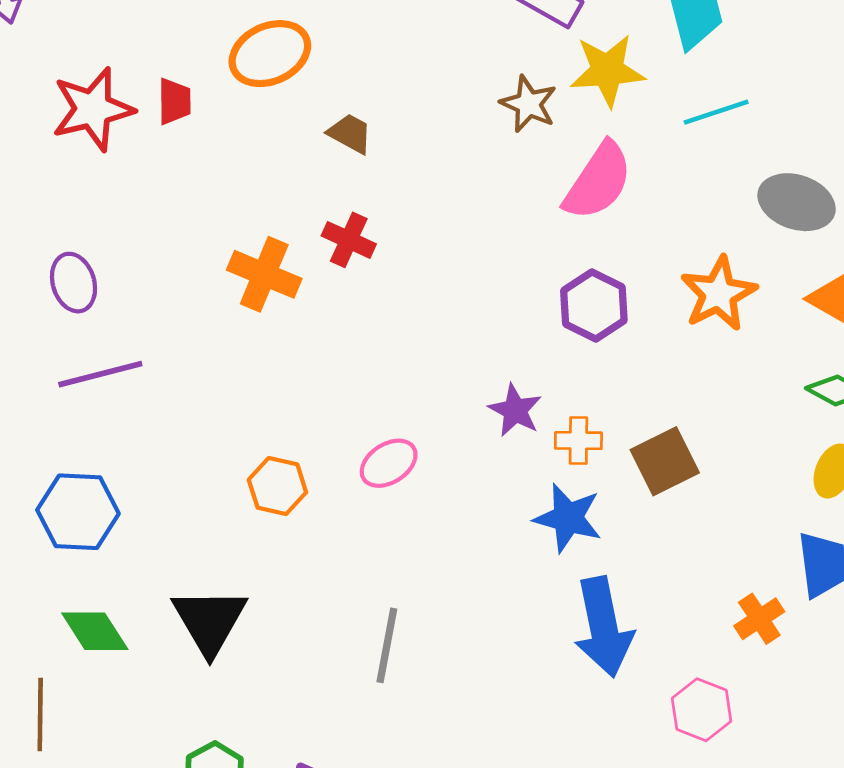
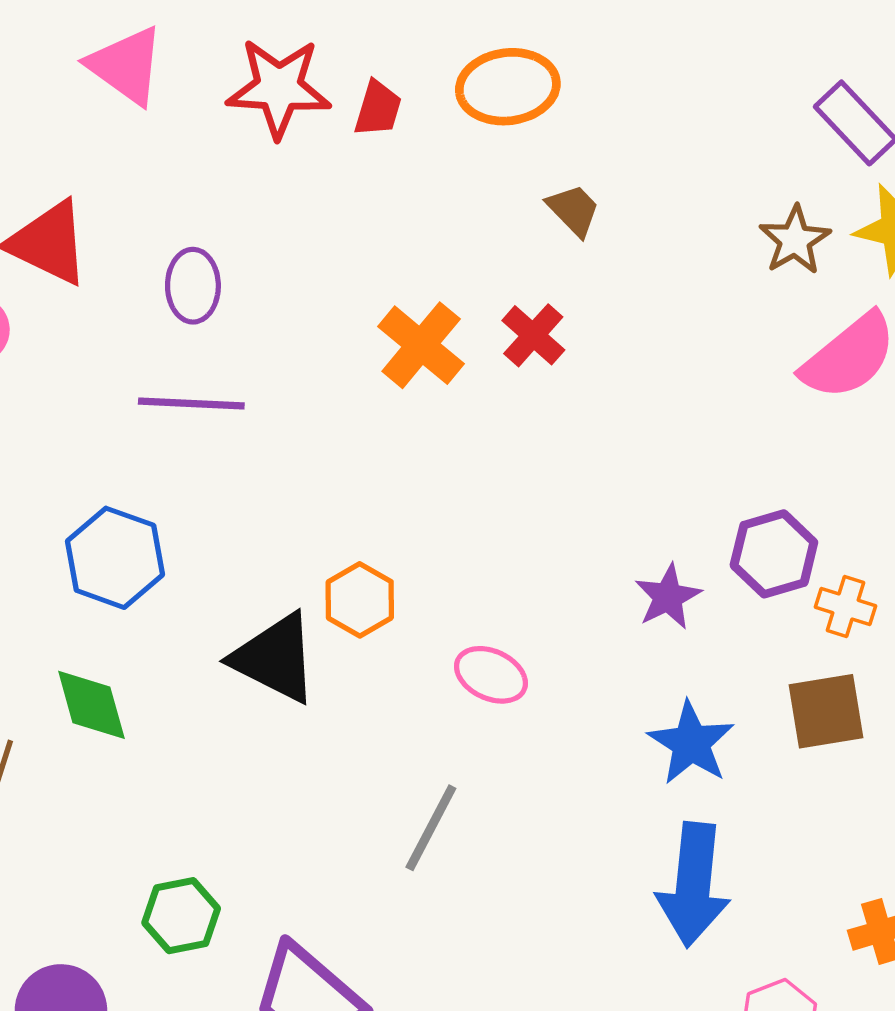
purple hexagon: (594, 306) -> (774, 554), moved
orange cross: (578, 441) -> (846, 606), moved
pink ellipse: (389, 463) -> (491, 675), moved, turned 40
black triangle: (210, 621) -> (275, 658), moved, turned -50

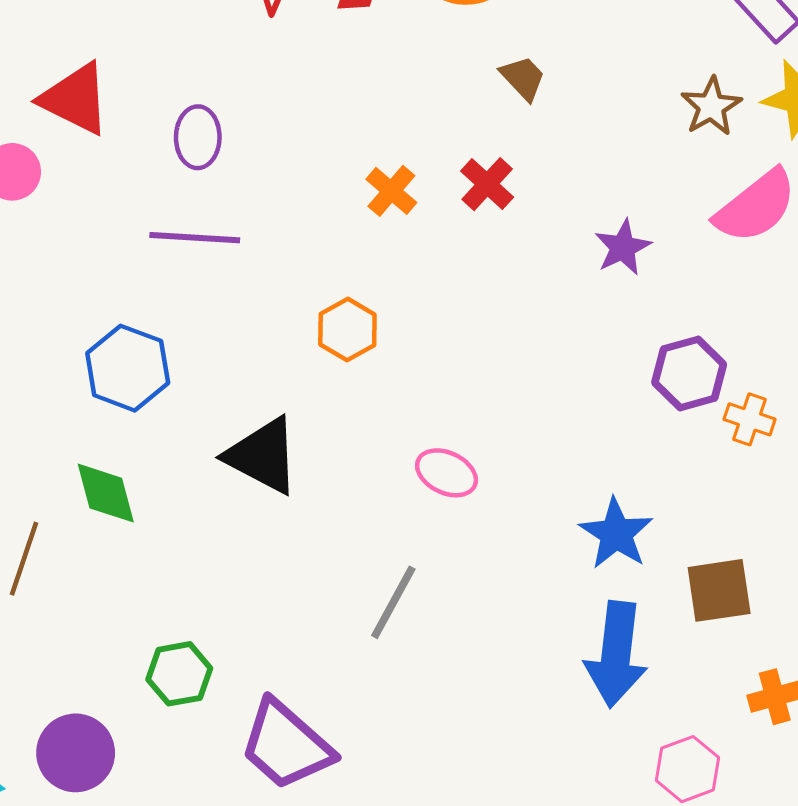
orange cross: (421, 345) -> (391, 191), size x0.7
purple star: (668, 597) -> (623, 247), moved
orange hexagon: (360, 600) -> (347, 329), moved
brown square: (826, 711) -> (719, 590), moved

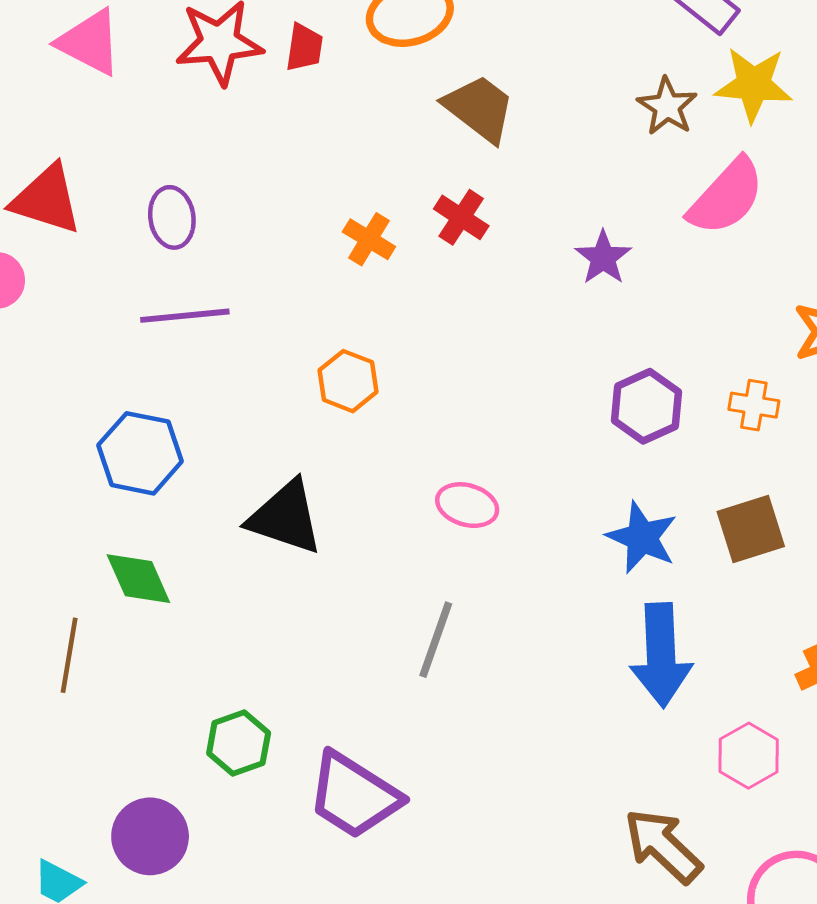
brown trapezoid: (523, 78) -> (479, 108), size x1.6
purple hexagon: (689, 374) -> (647, 406), moved
brown square: (719, 590) -> (751, 529), moved

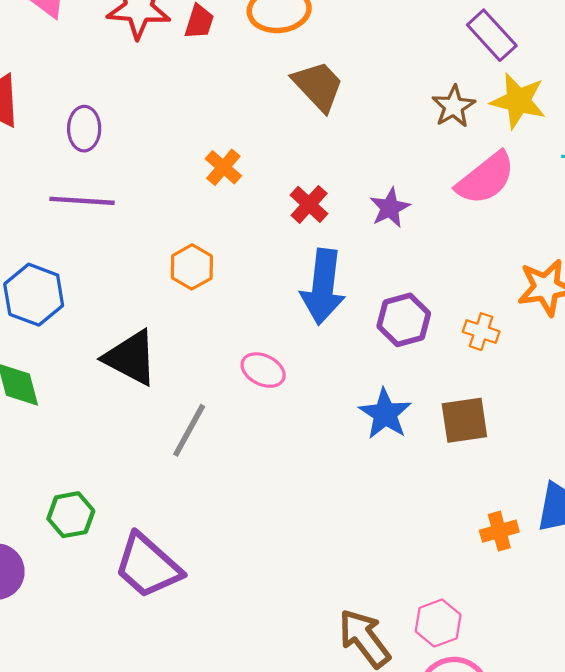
red cross: (461, 217) -> (309, 204), moved
gray line: (436, 640) -> (189, 430), moved
blue arrow: (661, 655) -> (323, 287), moved
pink hexagon: (749, 756) -> (438, 623), moved

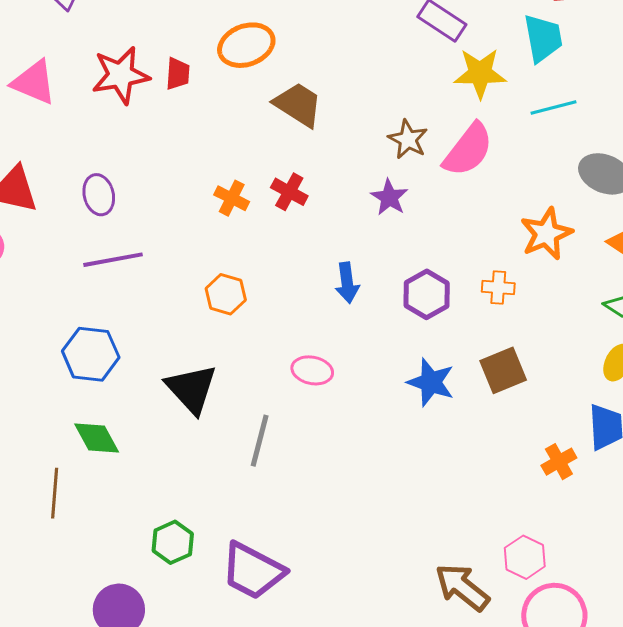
brown star: (454, 106) -> (408, 139), moved
red cross: (309, 204) -> (289, 192), moved
blue arrow: (323, 287) -> (347, 283), size x0.6
black triangle: (131, 358) -> (191, 389), turned 34

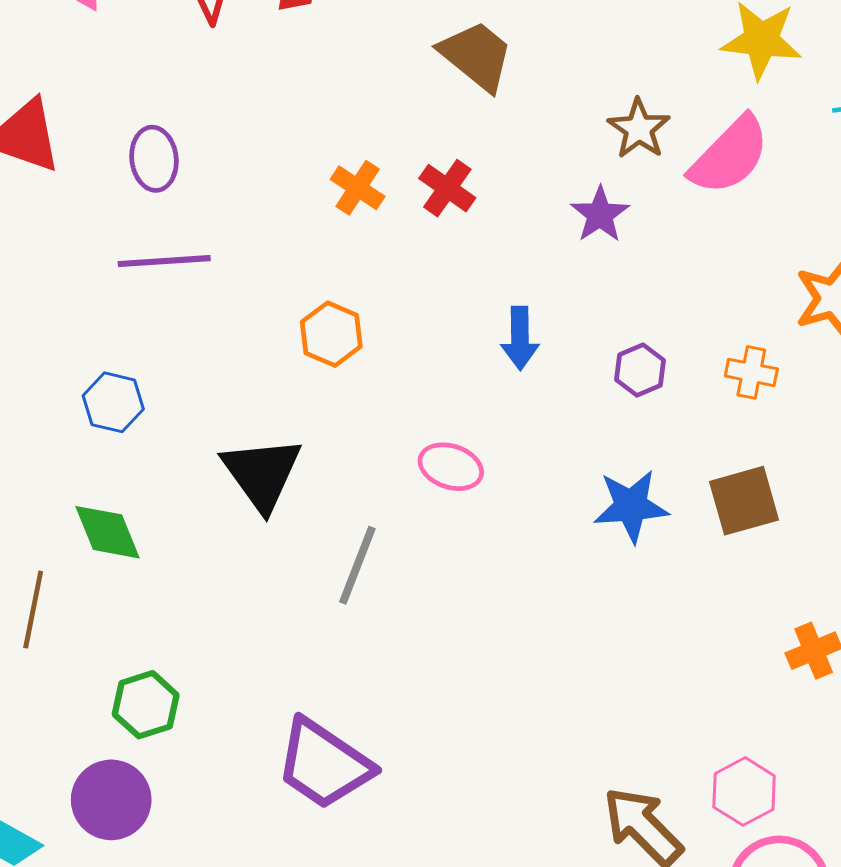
purple hexagon: (427, 294) -> (640, 370), size x0.7
blue hexagon: (91, 354) -> (113, 402), size x0.7
blue star: (431, 382) -> (631, 506), turned -30
green hexagon: (173, 542) -> (146, 705), moved

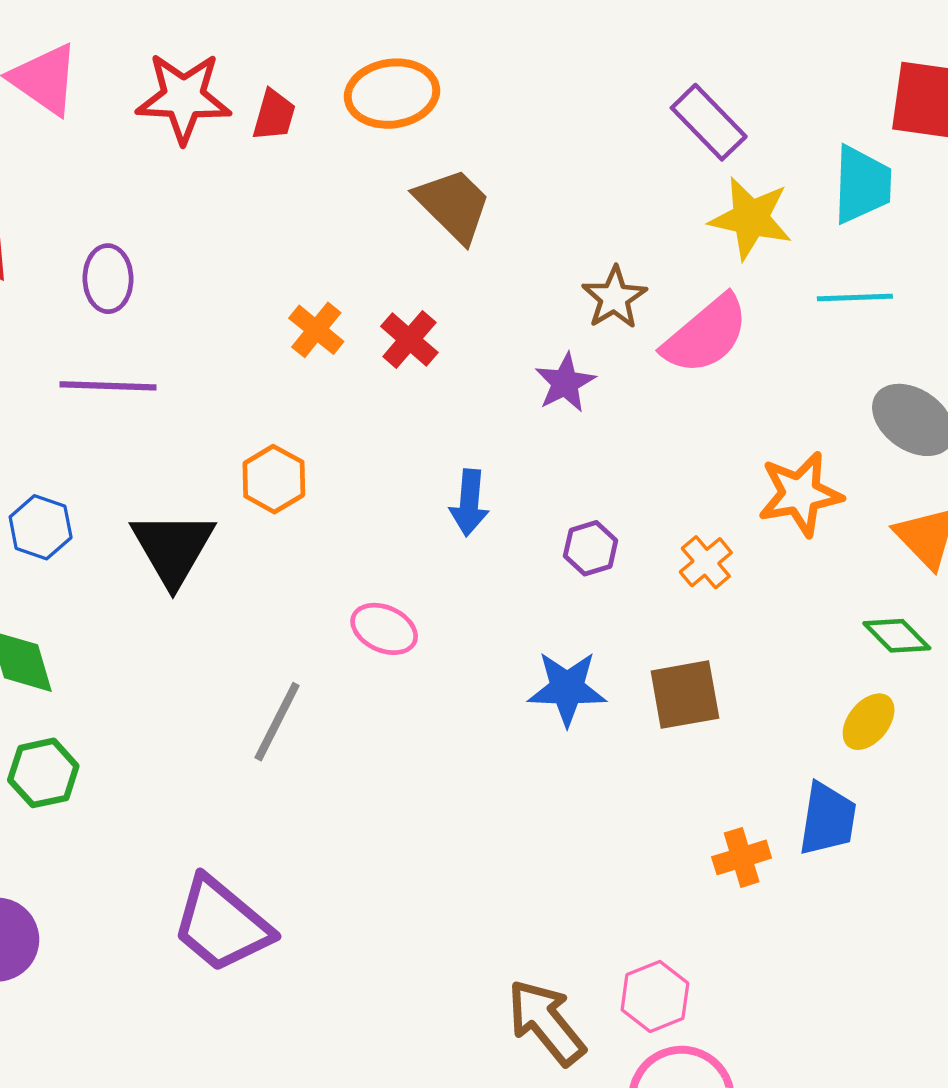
orange cross: (751, 372) -> (706, 562), turned 33
black triangle: (262, 474) -> (173, 548), moved
green hexagon: (146, 705) -> (43, 773), moved

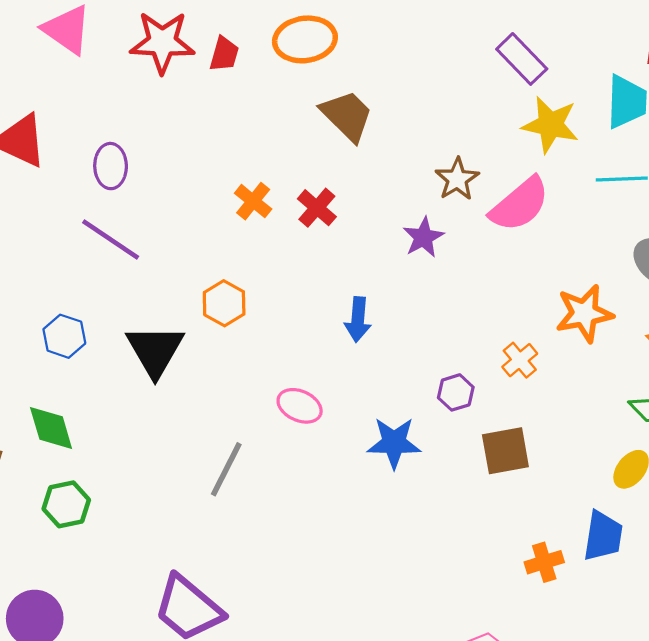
purple line: (108, 386) -> (111, 239), turned 32
purple hexagon: (591, 548) -> (456, 392), moved
blue star: (567, 688) -> (394, 443), moved

